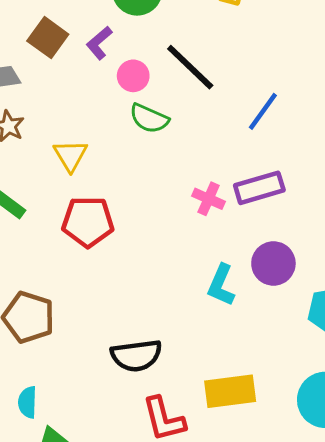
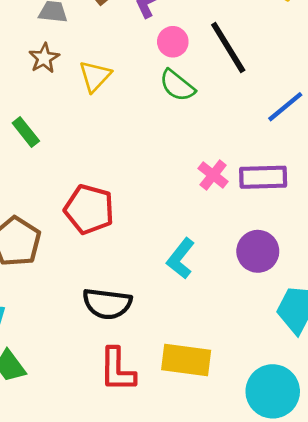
yellow triangle: (70, 155) -> (95, 76), moved
red pentagon: (88, 222) -> (89, 209), moved
cyan L-shape: (221, 285) -> (181, 259), moved

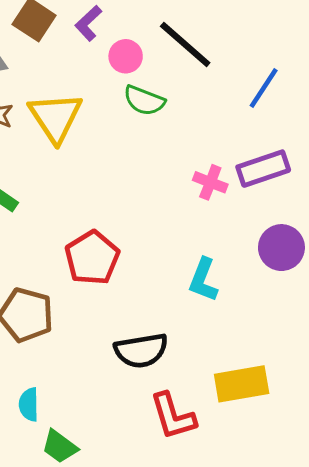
yellow triangle: (95, 76) -> (55, 117), size x1.5
red pentagon: (89, 209) -> (92, 258), turned -30

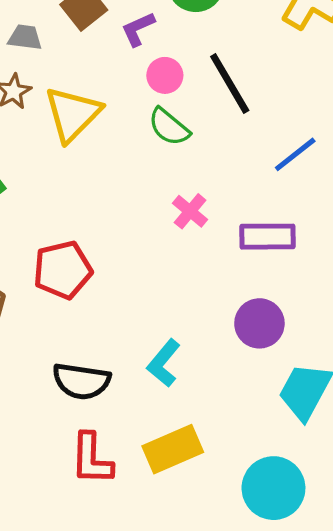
pink cross: (210, 182) -> (190, 211), moved
cyan L-shape: (203, 280) -> (164, 363), moved
yellow rectangle: (242, 384) -> (173, 449), turned -32

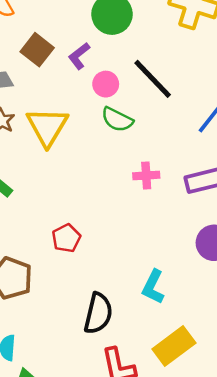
pink cross: (190, 211) -> (146, 176), turned -30
red pentagon: (63, 270) -> (66, 238), size x0.7
black semicircle: (81, 381) -> (98, 313), turned -72

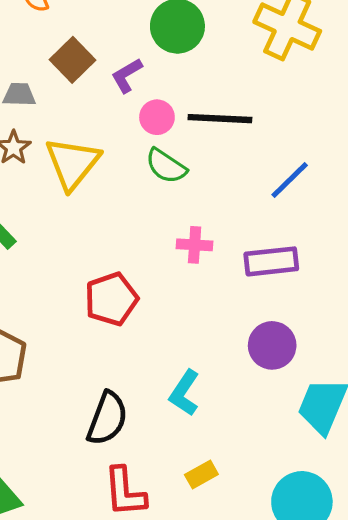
black line: (153, 79) -> (220, 119), turned -51
red pentagon: (66, 238) -> (111, 299), moved, size x1.4
yellow rectangle: (174, 346) -> (201, 474), size x0.6

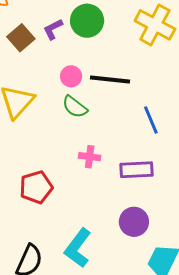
purple L-shape: (127, 75) -> (53, 29), moved
blue line: (290, 180) -> (151, 120), turned -72
cyan L-shape: (184, 393) -> (78, 248), size x1.4

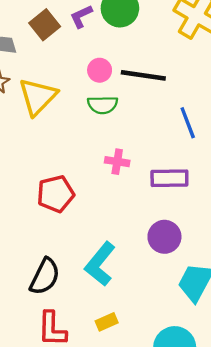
green semicircle: (75, 107) -> (103, 105), turned -40

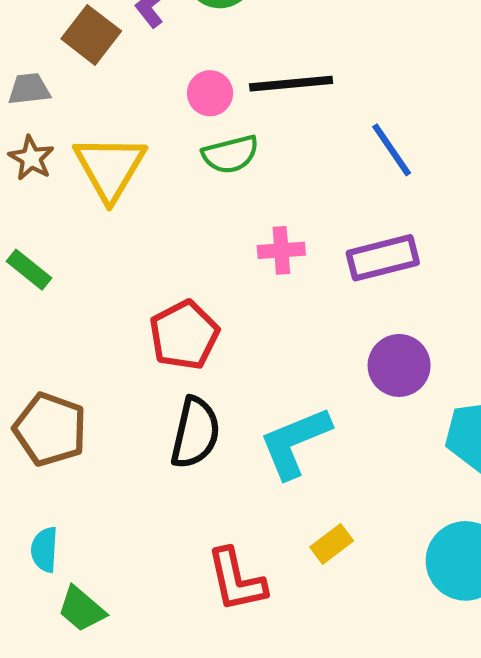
cyan L-shape: (100, 264) -> (295, 442), turned 42
black semicircle: (45, 277) -> (195, 433), moved

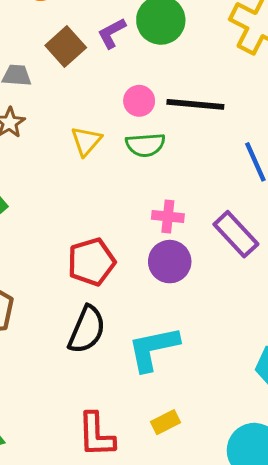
yellow triangle: (110, 168) -> (86, 141), moved, size x0.6
purple rectangle: (383, 258) -> (236, 234), turned 51
purple circle: (399, 365) -> (170, 262), moved

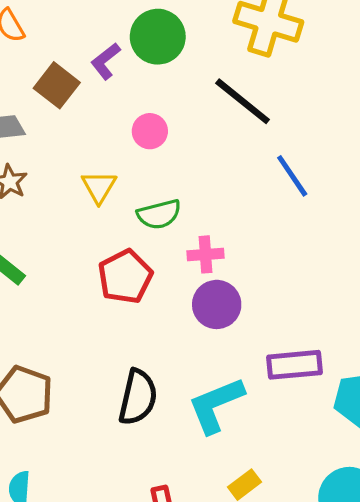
black line: (195, 104) -> (243, 101), moved, turned 44
green semicircle: (145, 145) -> (159, 214), moved
purple rectangle: (236, 234) -> (295, 365), moved, turned -42
red pentagon: (91, 262) -> (125, 277), moved

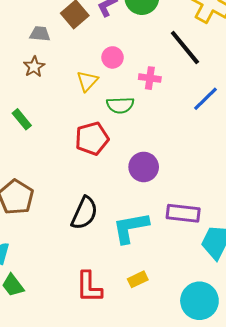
pink circle: (150, 131) -> (113, 57), moved
blue line: (292, 176) -> (206, 99), turned 68
pink cross: (206, 254) -> (150, 78), moved

